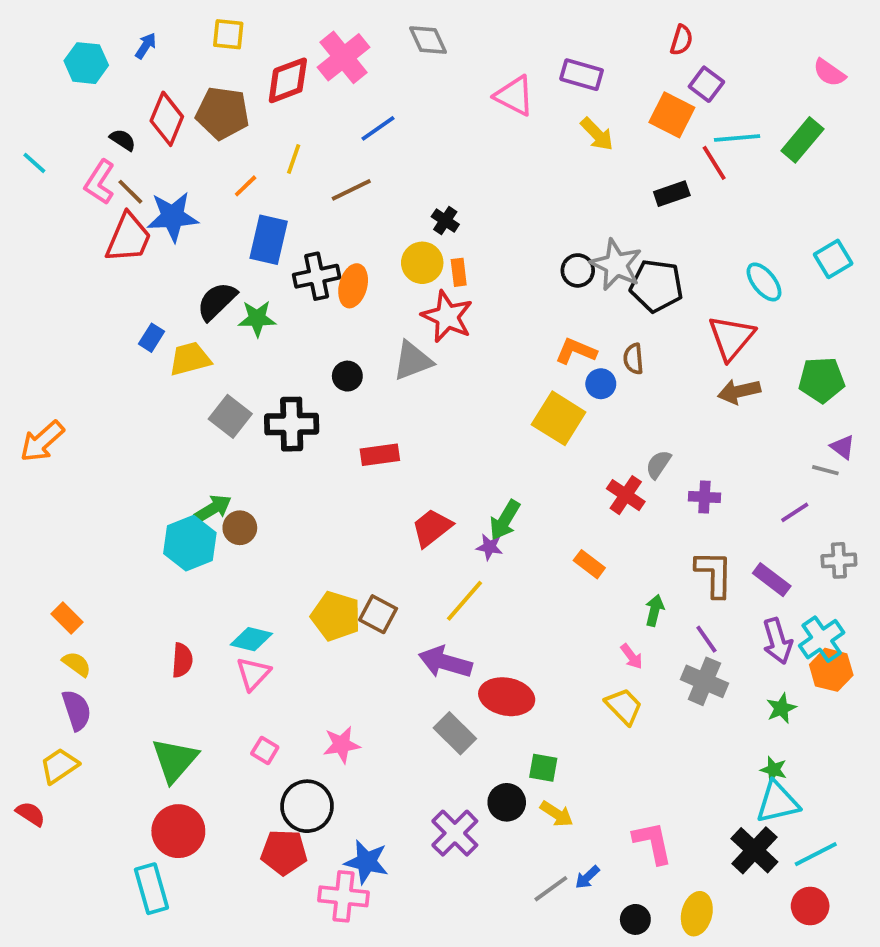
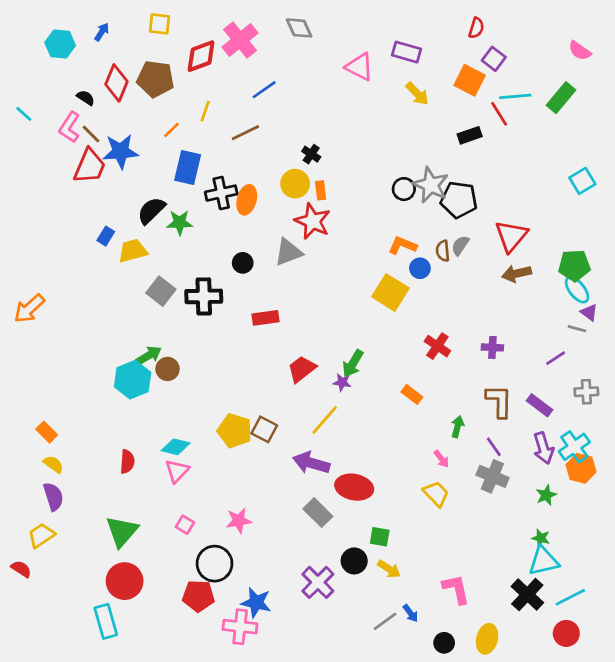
cyan ellipse: (764, 282) -> (577, 290), moved
gray semicircle: (658, 464) -> (460, 245), moved
blue arrow: (587, 877) -> (411, 613), turned -84

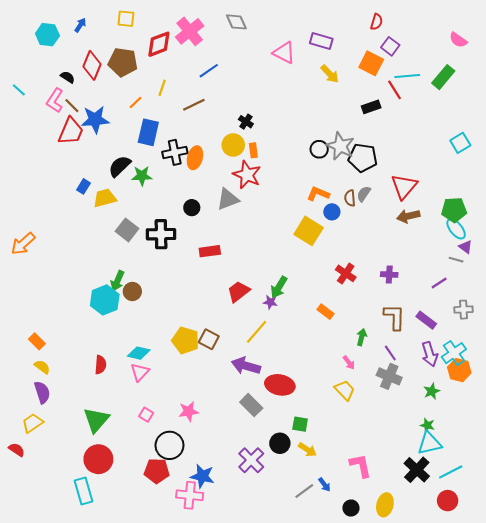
green arrow: (149, 356) -> (117, 281), turned 144

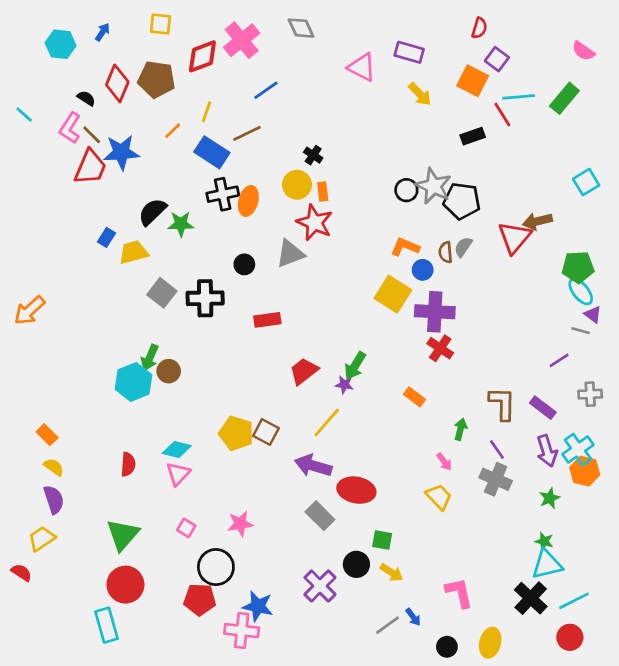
blue rectangle: (148, 132) -> (212, 152), moved, turned -70
brown arrow: (408, 216) -> (537, 221), moved
purple cross: (389, 275) -> (435, 312), moved, size x1.8

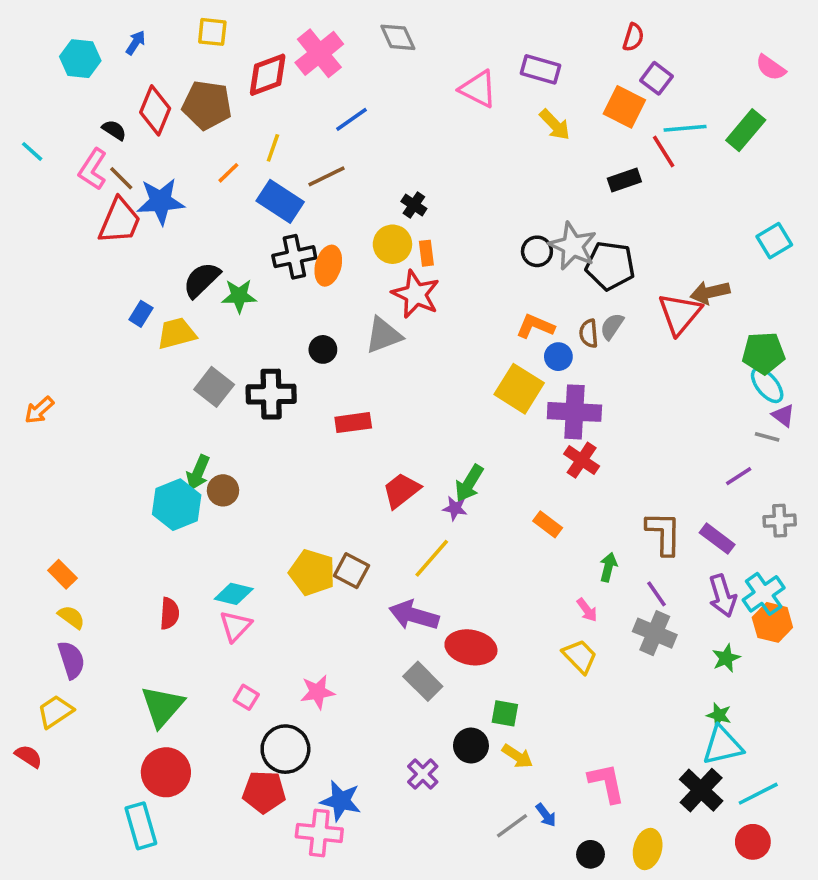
orange arrow: (30, 310) -> (39, 410), size x0.7
purple cross: (320, 586) -> (423, 774), size x0.7

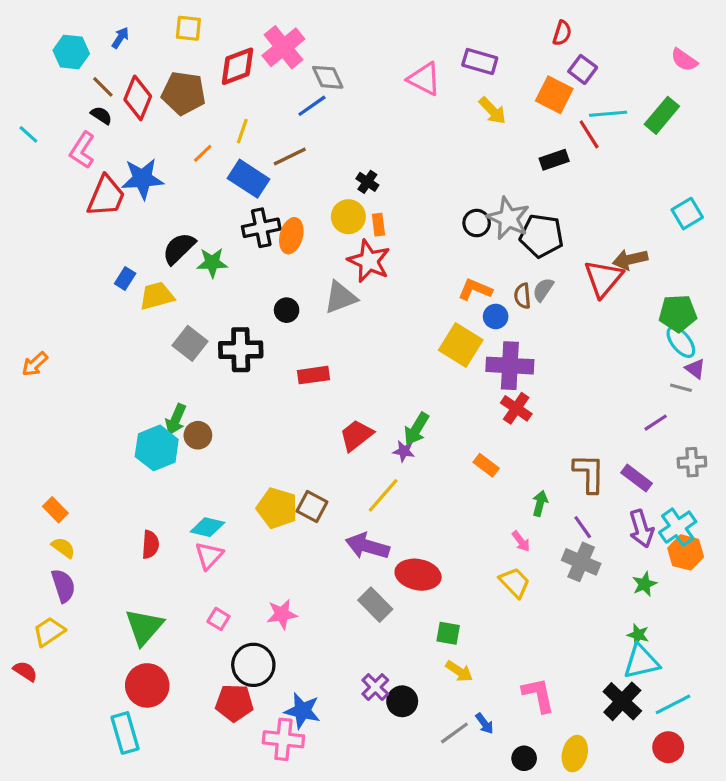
gray diamond: (398, 37) -> (328, 77), moved
brown line: (121, 178) -> (103, 87), moved
black circle: (471, 746) -> (402, 701), moved

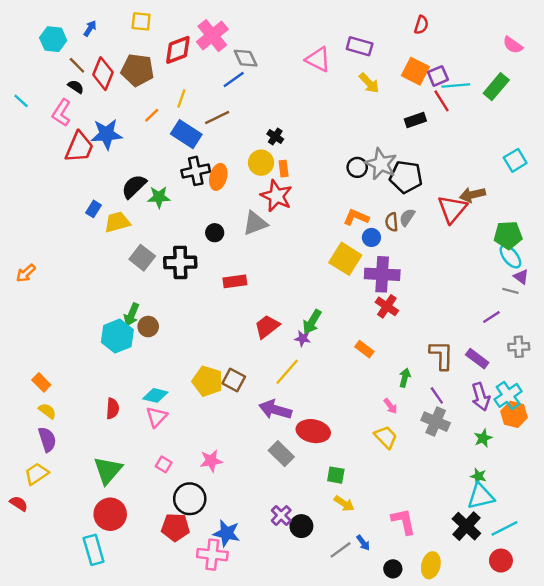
purple square: (583, 69) -> (438, 76), moved, turned 30

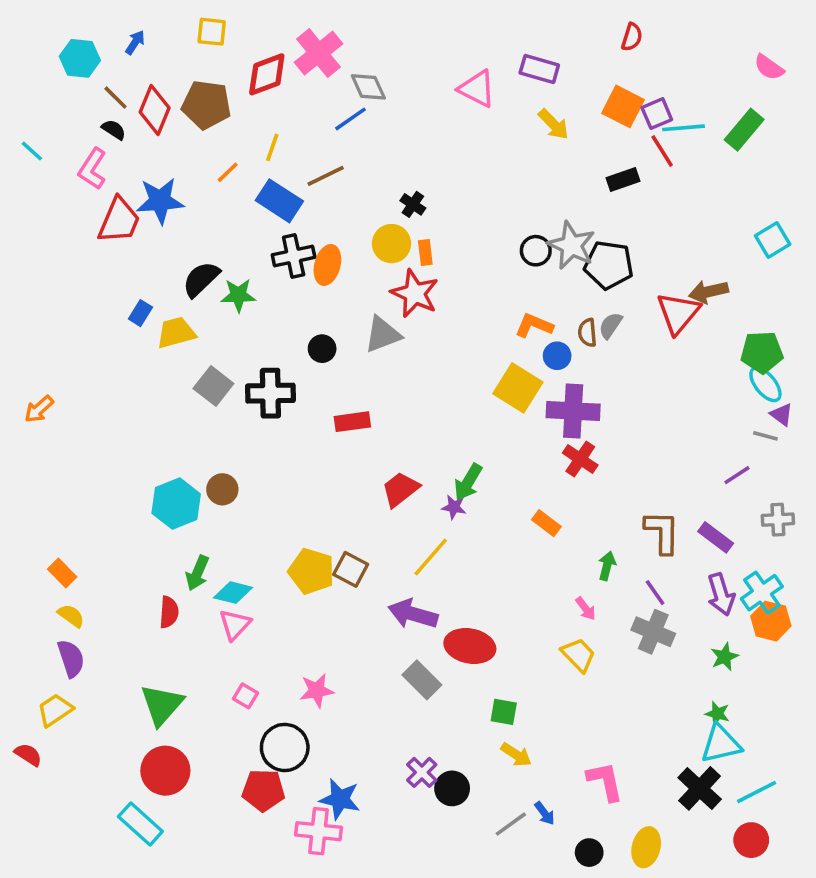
green arrow: (132, 315) -> (197, 573), moved
cyan rectangle: (94, 550) -> (140, 824), turned -32

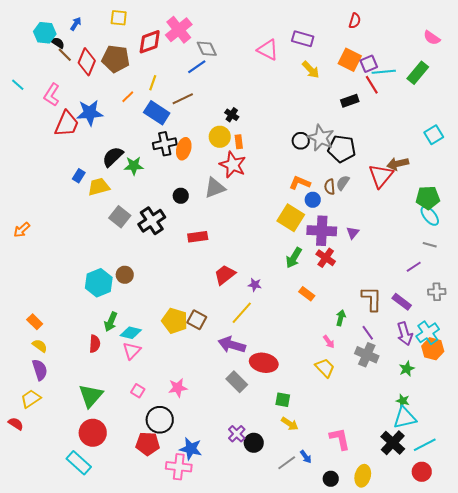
black semicircle: (114, 130) -> (58, 43), moved
black cross: (270, 393) -> (152, 221), turned -32
purple triangle: (781, 415) -> (353, 233), moved, turned 32
green arrow: (468, 482) -> (294, 258), moved

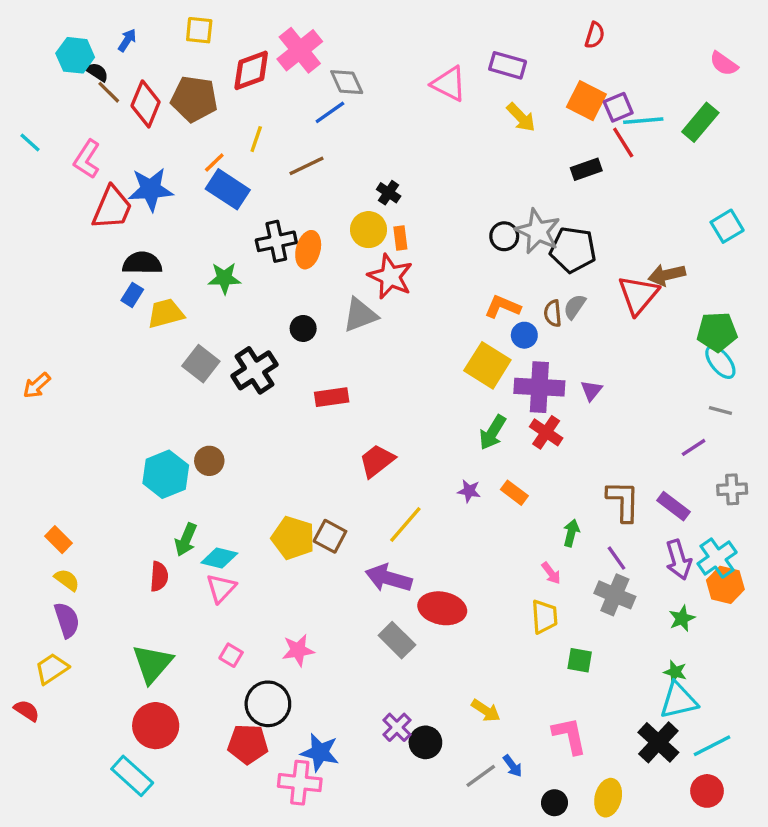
blue rectangle: (157, 113) -> (228, 189), moved
black semicircle: (113, 157) -> (142, 263), moved, turned 45
purple star: (255, 285) -> (469, 491), moved
yellow trapezoid: (325, 368) -> (544, 617), turned 40
green square: (283, 400) -> (580, 660), moved

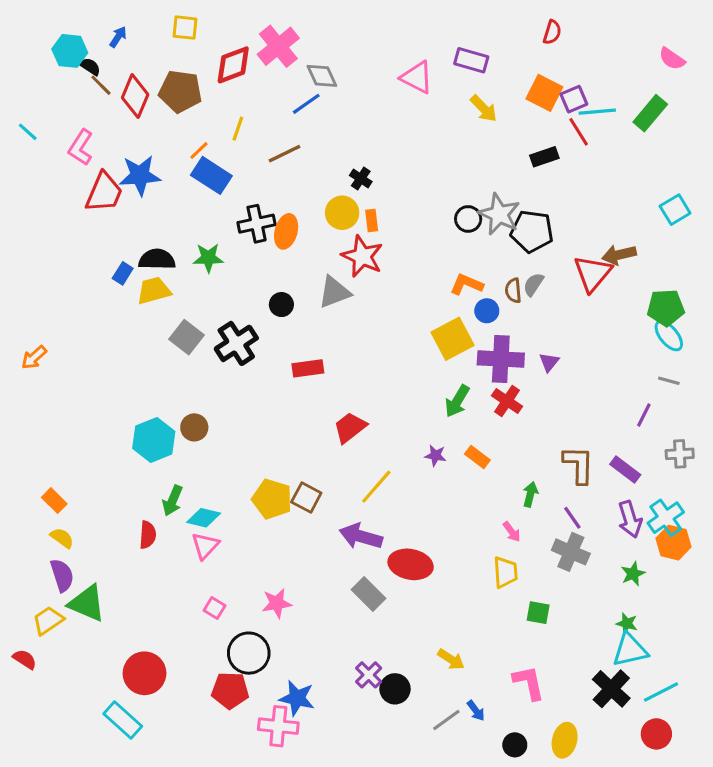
black semicircle: (142, 263) -> (157, 259), moved
yellow square: (487, 365) -> (453, 339), turned 30
purple line: (694, 447) -> (644, 415), turned -30
green triangle: (152, 664) -> (87, 603), moved, turned -48

